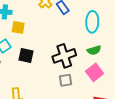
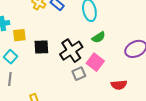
black square: (26, 56) -> (41, 47), moved
pink square: (95, 72) -> (95, 62), moved

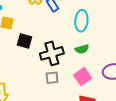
pink square: (95, 62) -> (83, 77), moved

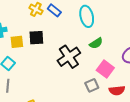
black square: (24, 41) -> (36, 38), moved
gray square: (52, 78) -> (92, 85), moved

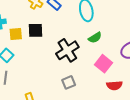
gray square: (92, 85) -> (69, 82), moved

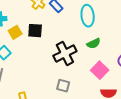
yellow square: (16, 34) -> (15, 32), turned -32
gray square: (69, 82) -> (63, 86), turned 32

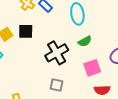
pink square: (100, 70) -> (92, 68), turned 30

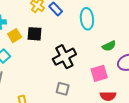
green semicircle: (85, 41) -> (109, 46), moved

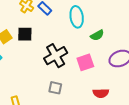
green semicircle: (109, 46) -> (97, 35), moved
pink square: (99, 73) -> (85, 62), moved

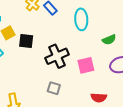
black square: (25, 34) -> (26, 41), moved
green semicircle: (97, 35) -> (109, 40), moved

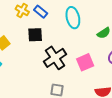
black square: (26, 41) -> (35, 35), moved

